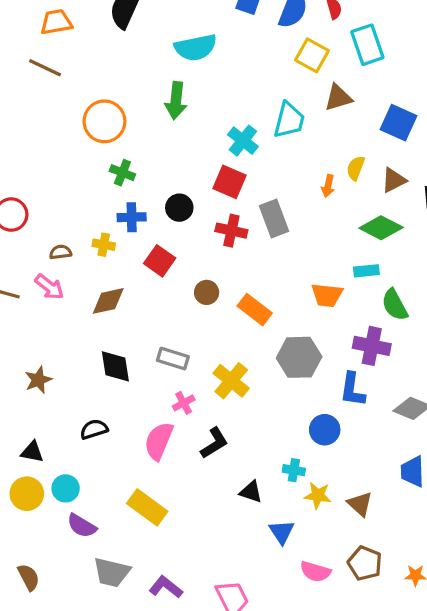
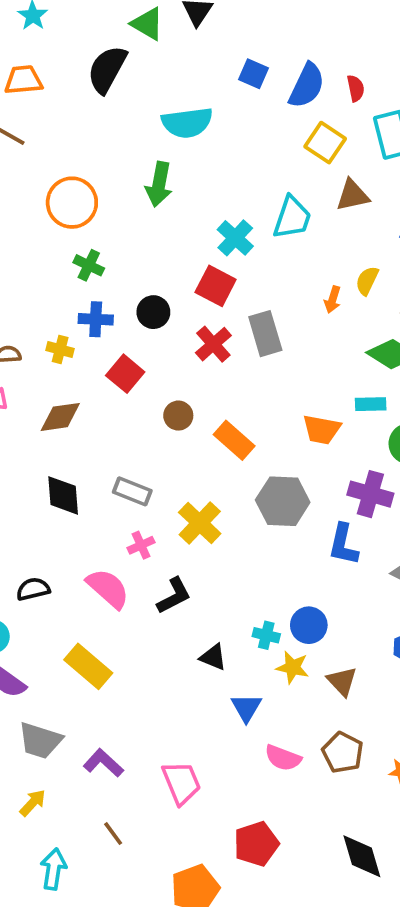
red cross: (231, 231) -> (213, 344), turned 32
black semicircle: (94, 429) -> (33, 589), moved
blue circle: (325, 430) -> (309, 625), moved
pink semicircle: (159, 441) -> (108, 588), turned 105

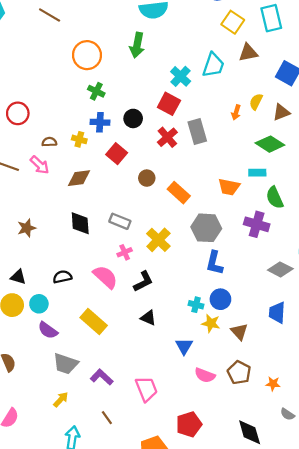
blue L-shape: (343, 544) -> (214, 263), moved
black triangle: (213, 657) -> (148, 318), moved

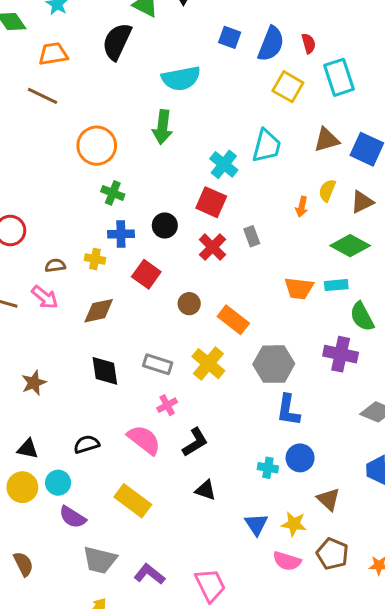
brown triangle: (248, 53) -> (327, 140), moved
gray rectangle: (197, 131) -> (252, 236), size x0.6
orange trapezoid: (229, 187) -> (299, 288), moved
yellow cross: (158, 240) -> (208, 364), moved
yellow star: (211, 323) -> (294, 524), moved

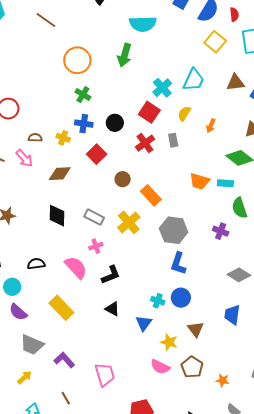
yellow semicircle: (327, 190) -> (184, 114), moved
purple cross: (341, 354) -> (221, 231), size x0.7
blue triangle: (256, 524) -> (144, 323), moved

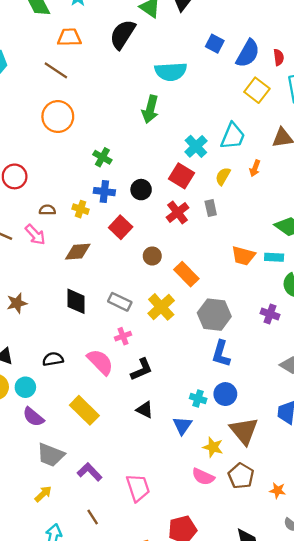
orange circle: (77, 60) -> (58, 117), moved
orange arrow: (211, 126) -> (255, 168), moved
brown triangle: (196, 329) -> (244, 431), size x1.5

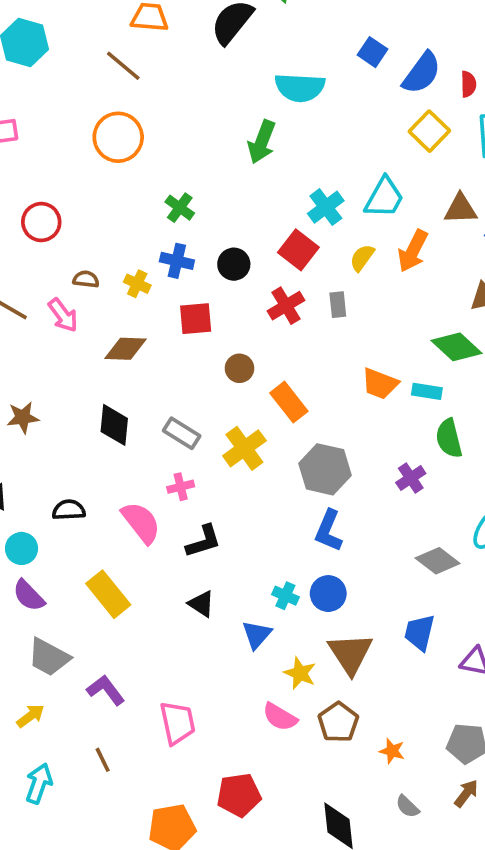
orange arrow: (255, 168) -> (413, 251), size x1.6
red square: (121, 227) -> (196, 319), turned 35
purple cross: (270, 314) -> (411, 478), turned 30

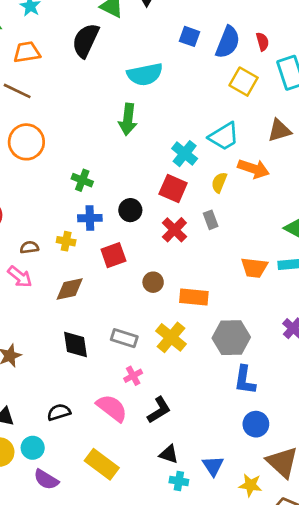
cyan trapezoid: (384, 198) -> (224, 136), turned 44
orange arrow: (413, 251) -> (254, 169), turned -84
orange rectangle: (289, 402) -> (194, 297), turned -32
cyan cross: (285, 596) -> (179, 481), moved

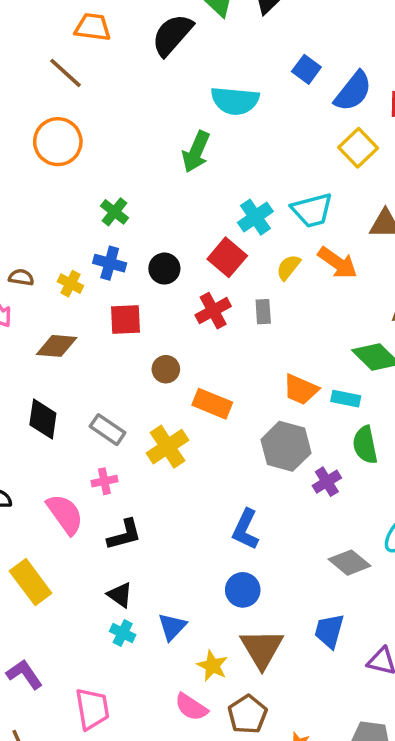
gray hexagon: (231, 338) -> (286, 446), moved

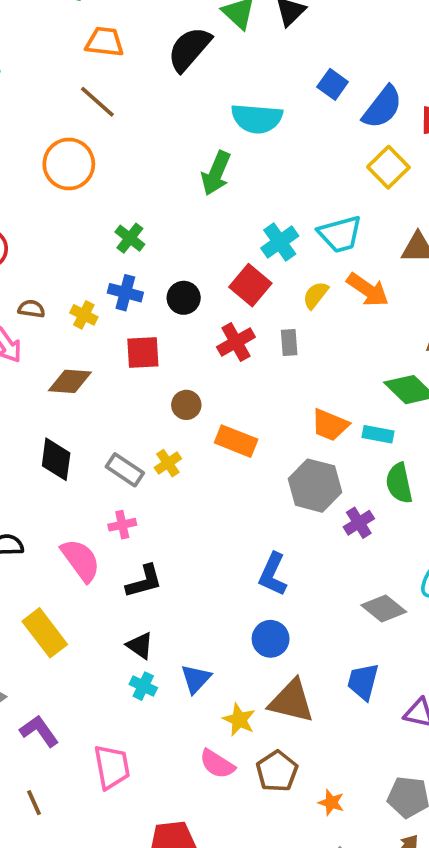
brown line: (65, 73) -> (97, 102), moved
yellow cross: (168, 447) -> (168, 463), moved, size x0.6
brown triangle: (262, 649) -> (291, 701), turned -45

